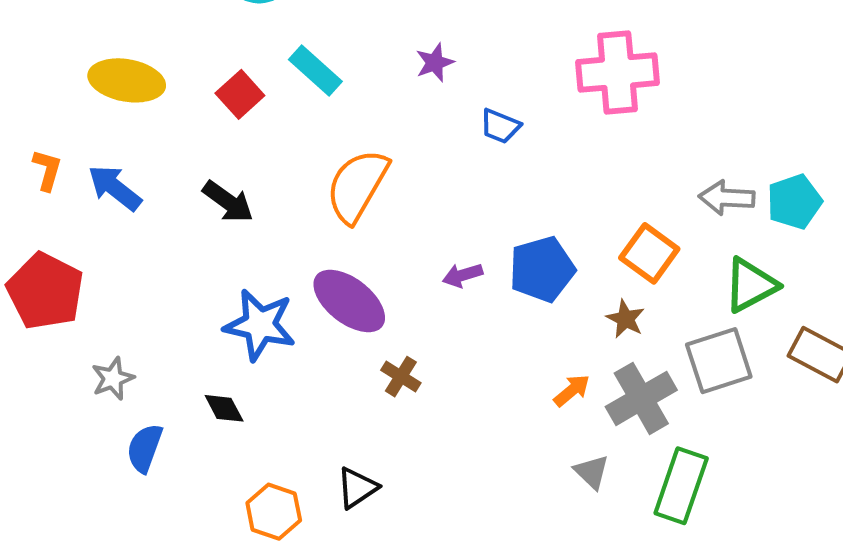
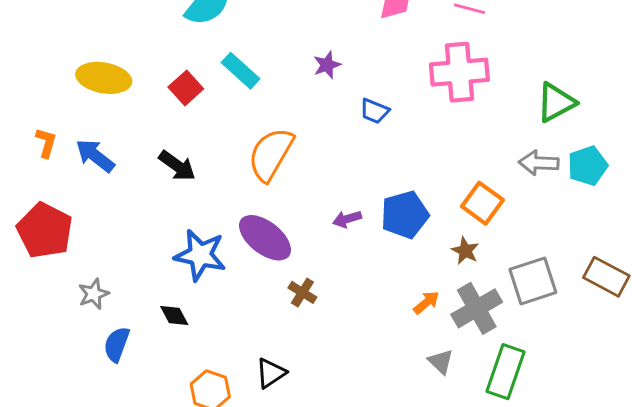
green triangle: (751, 285) -> (556, 102), moved

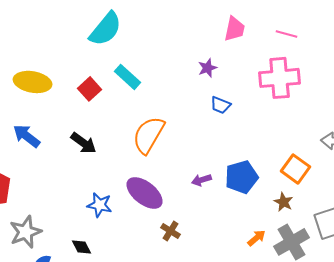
purple star: (327, 65) -> (208, 68), moved
blue star: (200, 255) -> (100, 205), size x0.7
gray star: (94, 294) -> (26, 232), size x1.5

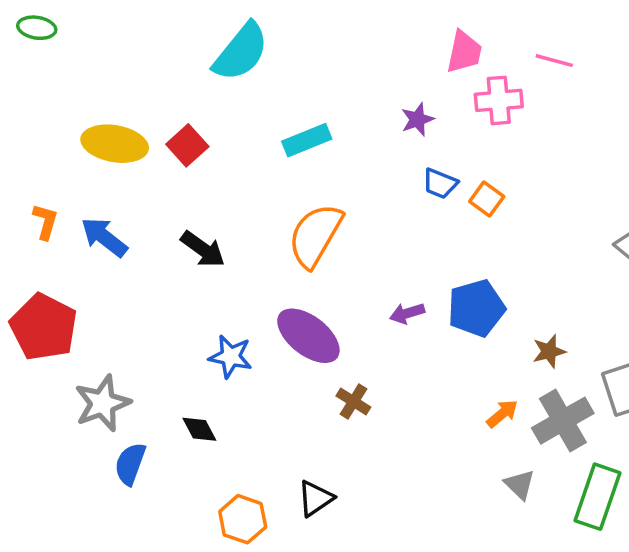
cyan rectangle: (128, 77) -> (307, 140), moved, turned -64
pink cross: (280, 78) -> (499, 100), moved, size x0.7
red square: (90, 89) -> (187, 145), moved
orange square: (296, 169) -> (487, 199), moved, size x0.7
brown star: (284, 202) -> (549, 351), turned 30

